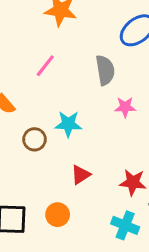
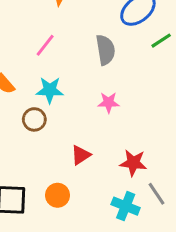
pink star: (125, 107) -> (109, 102), moved
cyan star: (68, 124) -> (50, 90), moved

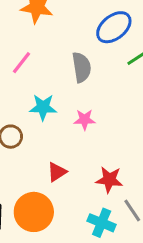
cyan star: (50, 90) -> (43, 107), moved
orange circle: (58, 195) -> (34, 212), size x1.6

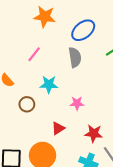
blue ellipse: (114, 27) -> (83, 30), moved
pink star: (85, 120) -> (77, 103), moved

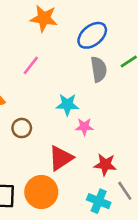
gray semicircle: (75, 57) -> (99, 69), moved
cyan star: (49, 84) -> (67, 105), moved
red triangle: (58, 128) -> (61, 158), size x1.5

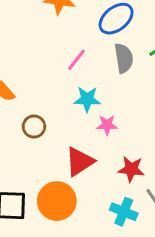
pink line: (31, 65) -> (77, 60), moved

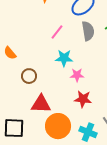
red triangle: (80, 162) -> (41, 104), moved, turned 35
red star: (131, 169) -> (83, 99), moved
orange circle: (57, 201) -> (58, 126), moved

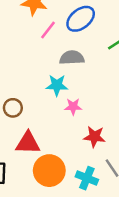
gray semicircle: (88, 31) -> (72, 58), moved, turned -84
pink line: (57, 32) -> (48, 30), moved
red star: (83, 99) -> (94, 137), moved

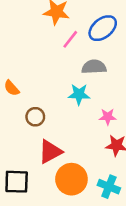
pink star: (73, 107) -> (108, 117), moved
red triangle: (28, 143) -> (50, 152), turned -30

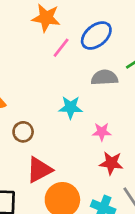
gray semicircle: (94, 67) -> (104, 78), moved

